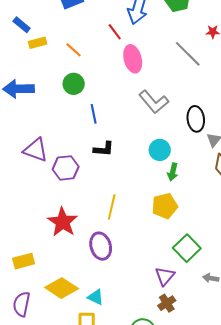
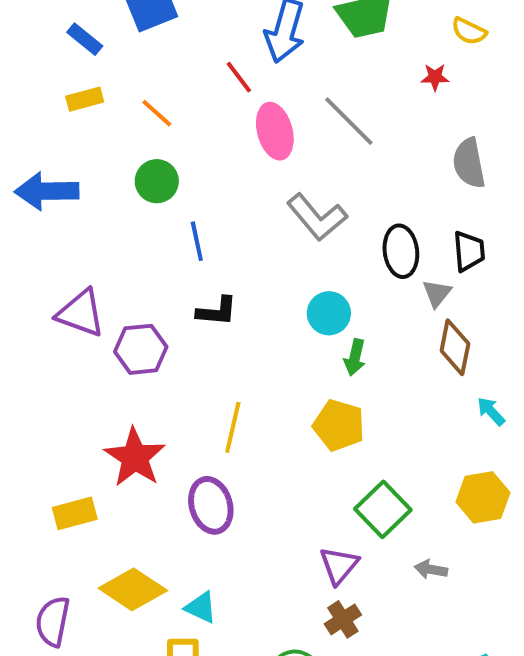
blue rectangle: (22, 25) -> (85, 39), moved
gray line: (188, 54) -> (349, 121), moved
yellow pentagon: (165, 206) -> (339, 425), turned 30
yellow rectangle: (24, 261) -> (75, 513), moved

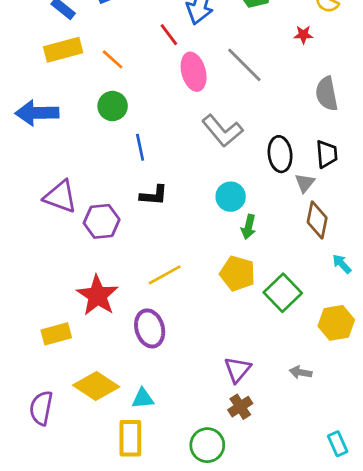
yellow rectangle: (85, 99) -> (63, 50), size x1.5
yellow line: (233, 427) -> (165, 275), turned 48
green square: (383, 509) -> (283, 293), moved
cyan triangle: (201, 607) -> (143, 398), turned -30

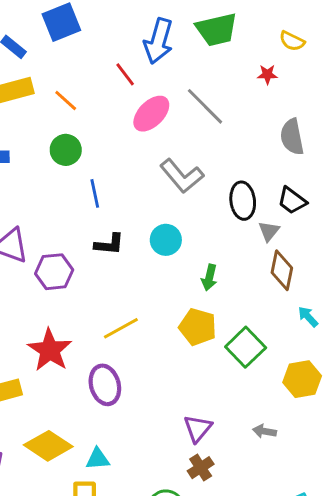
pink ellipse: (194, 72) -> (151, 114), turned 60
black trapezoid: (327, 154) -> (292, 201), turned 132
cyan circle: (231, 197) -> (166, 240), moved

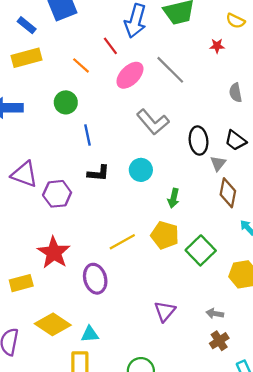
orange line: (66, 101) -> (81, 65), moved
gray semicircle: (292, 137) -> (235, 93), size x0.7
yellow line: (121, 328) -> (122, 242), moved
brown cross: (201, 468) -> (219, 341), moved

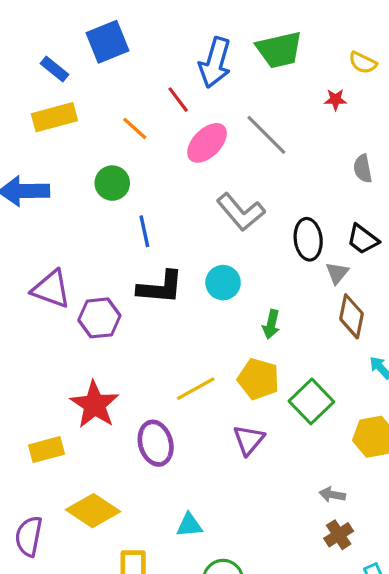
black L-shape: (98, 173) -> (160, 287), size x1.4
purple triangle: (165, 311) -> (249, 440), moved
cyan triangle: (90, 334) -> (189, 525), moved

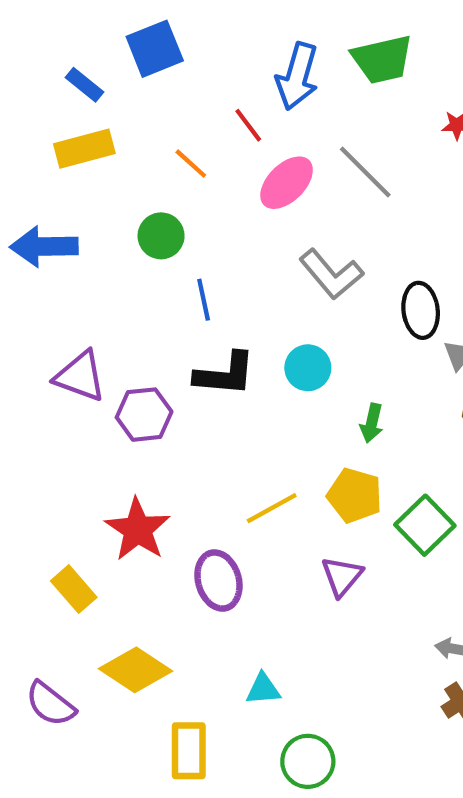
yellow rectangle: (46, 450) -> (74, 589), turned 64
purple semicircle: (29, 536) -> (50, 704), turned -63

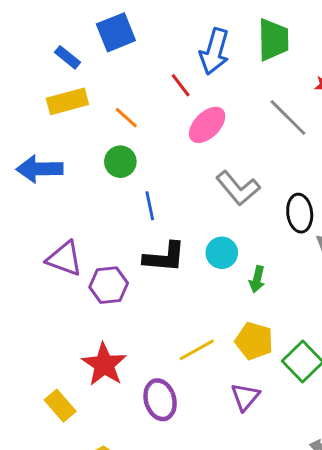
green trapezoid: (382, 59) -> (273, 40), turned -78
orange line: (191, 164) -> (126, 118), moved
gray line: (365, 172) -> (288, 118), moved
green arrow: (372, 423) -> (257, 279), moved

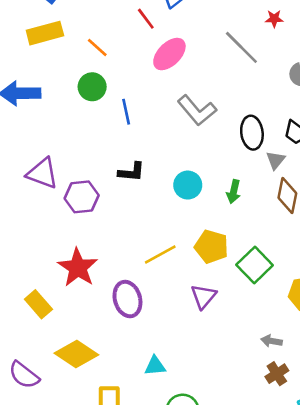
blue line: (150, 206) -> (126, 112), moved
cyan circle: (222, 253) -> (188, 185), moved
black L-shape: (164, 257) -> (131, 172), size x0.7
green arrow: (257, 279) -> (234, 192), moved

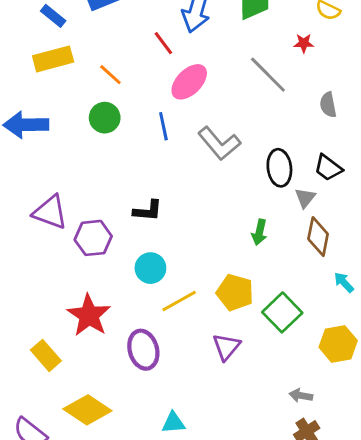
blue line: (126, 112) -> (163, 126), moved
cyan circle: (188, 185) -> (150, 268), moved

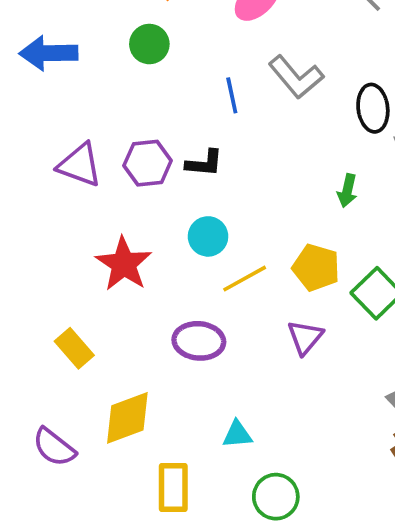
blue line: (163, 126) -> (232, 95), moved
purple hexagon: (93, 238) -> (148, 163), moved
red star: (89, 315) -> (124, 264), moved
purple ellipse: (143, 350) -> (199, 341), turned -69
yellow diamond: (87, 410) -> (127, 418), turned -54

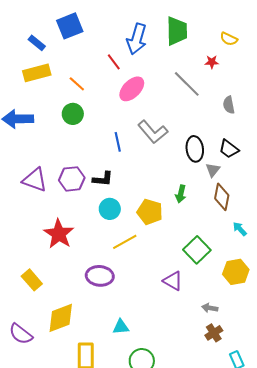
cyan circle: (208, 236) -> (110, 209), moved
yellow pentagon: (316, 268) -> (150, 212), moved
purple triangle: (305, 337) -> (173, 281), moved, turned -40

